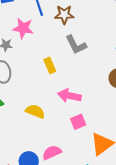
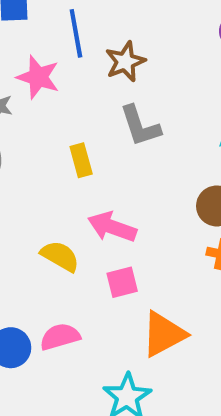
brown star: (64, 15) -> (125, 62), turned -30
yellow semicircle: (35, 111) -> (60, 256), moved

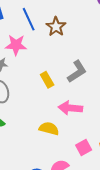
gray L-shape: (140, 126) -> (77, 72), moved, turned -90
pink square: (122, 282) -> (84, 148), moved

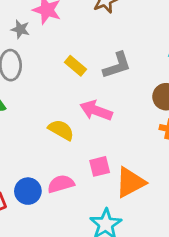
yellow rectangle: (47, 80) -> (75, 66), turned -35

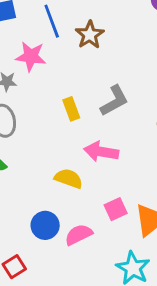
yellow rectangle: (75, 66) -> (71, 109), turned 40
blue circle: (28, 191) -> (45, 225), moved

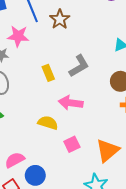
pink square: (116, 209) -> (72, 144), moved
blue circle: (45, 225) -> (35, 175), moved
pink semicircle: (79, 235) -> (15, 160), moved

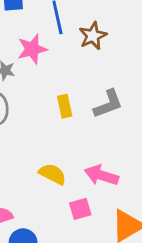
pink star: (18, 36) -> (32, 49), turned -30
pink arrow: (71, 103) -> (101, 175), moved

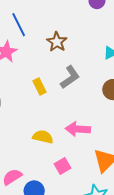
brown star: (93, 36) -> (57, 42), moved
pink square: (80, 209) -> (63, 166), moved

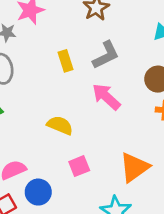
pink arrow: (78, 129) -> (106, 97), moved, turned 30

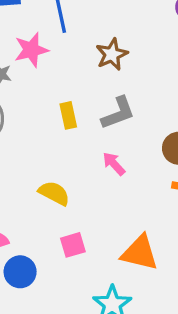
pink arrow: (106, 97) -> (114, 164), size x0.7
orange triangle: (134, 167) -> (140, 253), turned 44

